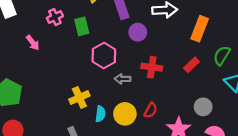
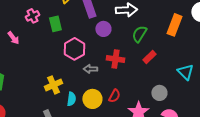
orange rectangle: (200, 29) -> (174, 25), moved
green semicircle: (222, 56) -> (139, 34), moved

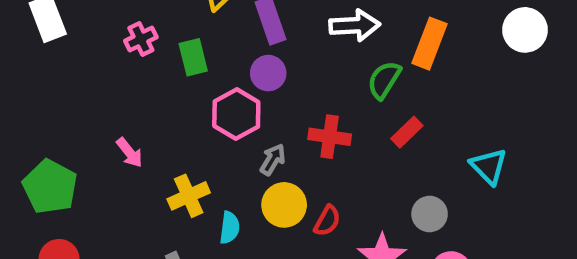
orange rectangle: (174, 25) -> (430, 44), moved
purple circle: (103, 29) -> (268, 73), moved
pink arrow: (13, 38) -> (130, 153), moved
gray arrow: (90, 69) -> (273, 159), turned 120
yellow circle: (92, 99) -> (284, 205), moved

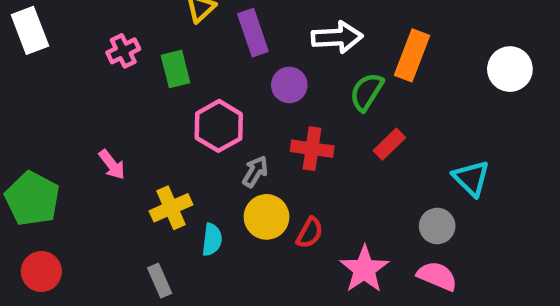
white circle: (525, 30) -> (510, 69), moved
purple circle: (268, 73) -> (289, 85), moved
gray circle: (430, 214) -> (437, 226), moved

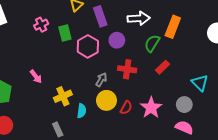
pink hexagon: (219, 126) -> (88, 46), moved
pink star: (364, 269) -> (151, 108), moved

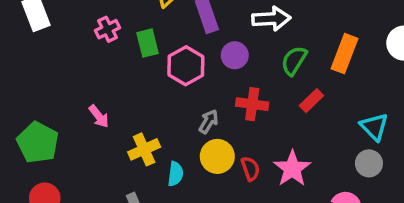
orange rectangle: (173, 27) -> (345, 54), moved
gray circle: (184, 105) -> (369, 163), moved
red semicircle: (126, 108) -> (250, 169), turned -48

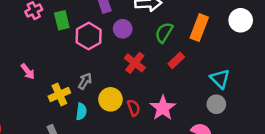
red cross: (252, 104) -> (135, 63), turned 30
gray arrow: (209, 122) -> (85, 81), moved

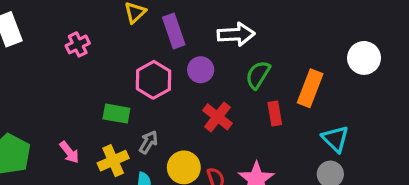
green rectangle: (62, 20) -> (116, 114), moved, turned -66
orange rectangle: (199, 28) -> (310, 88), moved
red rectangle: (176, 60) -> (275, 114), turned -56
pink arrow: (28, 71) -> (69, 152), moved

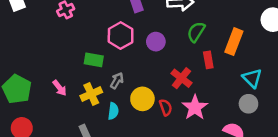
purple circle: (201, 70) -> (156, 42), moved
red cross: (218, 117) -> (181, 78), moved

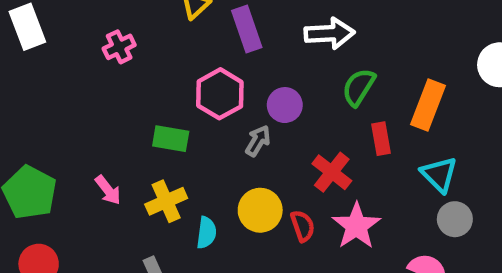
cyan triangle: (252, 78) -> (439, 174), moved
gray arrow: (117, 81) -> (258, 141), moved

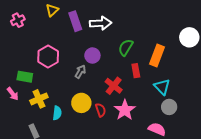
white arrow: (330, 33) -> (101, 23), moved
pink cross: (119, 47) -> (18, 20), moved
pink hexagon: (220, 94) -> (48, 57), moved
green rectangle: (171, 139) -> (25, 77), moved

